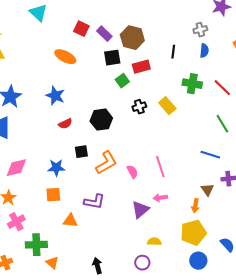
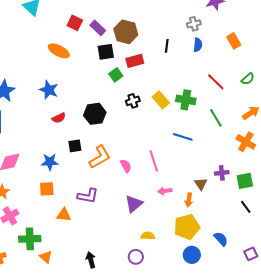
green cross: (192, 84) -> (186, 100), moved
blue line: (210, 155) -> (183, 137), moved
pink arrow: (160, 198) -> (165, 191), moved

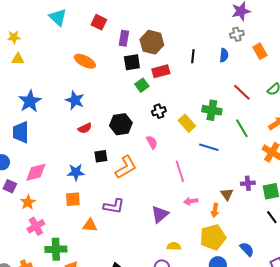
red square: (75, 23) -> (99, 22), moved
gray cross: (194, 24) -> (237, 34), moved
purple rectangle: (98, 28) -> (124, 38), turned 56
yellow rectangle: (161, 100) -> (187, 123), moved
pink semicircle: (126, 166) -> (152, 142), moved

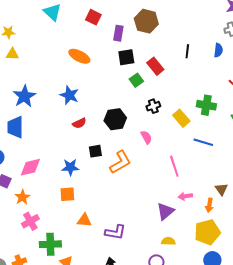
brown hexagon: (152, 42) -> (146, 21), moved
red rectangle: (161, 71) -> (155, 66), turned 66
purple L-shape: (114, 206) -> (115, 232), moved
purple triangle: (160, 214) -> (165, 211), moved

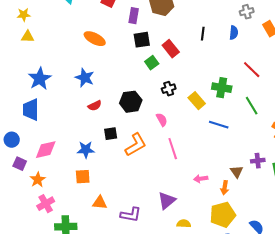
pink line: (174, 166) -> (173, 149), moved
purple triangle: (165, 211) -> (167, 201), moved

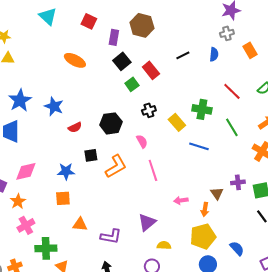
black line: (203, 34) -> (183, 55), turned 56
black square: (142, 40) -> (122, 61), turned -30
blue star: (85, 78) -> (54, 106), moved

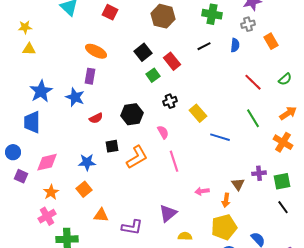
purple rectangle: (114, 37) -> (90, 76), moved
green cross: (202, 109) -> (212, 14), moved
orange square: (63, 198) -> (84, 189), turned -35
orange star: (18, 201) -> (51, 192), moved

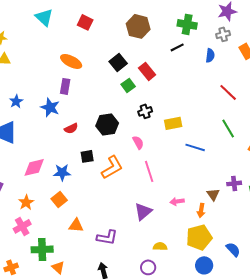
black line: (204, 46) -> (177, 47), moved
blue star: (41, 91) -> (16, 101), size x0.6
yellow rectangle: (198, 113) -> (173, 123), turned -60
pink diamond: (47, 162) -> (34, 167), moved
purple triangle: (168, 213) -> (143, 211), moved

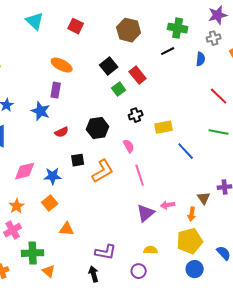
green line: (228, 128) -> (219, 132), turned -48
blue line: (195, 147) -> (186, 151), turned 30
purple triangle: (143, 211) -> (146, 213), moved
purple L-shape: (107, 237) -> (106, 252), moved

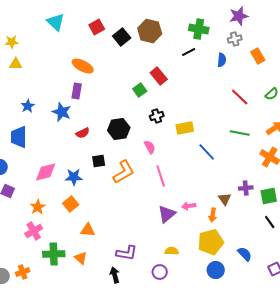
red square: (76, 26) -> (97, 27), turned 35
black square: (109, 66) -> (122, 37), moved
orange triangle: (49, 271) -> (81, 258), moved

